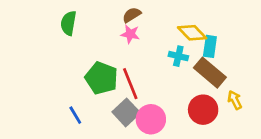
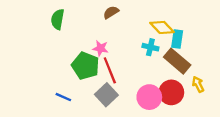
pink star: (130, 34) -> (101, 48), moved
blue line: (75, 115) -> (63, 97), turned -35
pink circle: (151, 119) -> (149, 97), moved

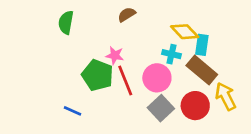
yellow arrow: (198, 84) -> (226, 96), size x1.5
gray square: (106, 95) -> (161, 108), moved
pink circle: (149, 97) -> (157, 78), moved

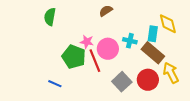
brown semicircle: (127, 15) -> (106, 11), moved
yellow diamond: (185, 32) -> (168, 24), moved, turned 30
pink circle: (157, 78) -> (108, 49), moved

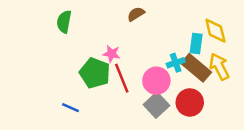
cyan cross: (130, 41) -> (176, 63), moved, turned -32
pink circle: (108, 49) -> (156, 81), moved
yellow arrow: (171, 73) -> (219, 67), moved

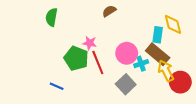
cyan cross: (176, 63) -> (141, 64), moved
yellow arrow: (219, 67) -> (166, 71), moved
pink circle: (156, 81) -> (127, 53), moved
red circle: (190, 102) -> (180, 82), moved

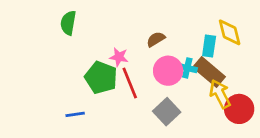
brown semicircle: (109, 11) -> (156, 39), moved
cyan cross: (141, 64) -> (187, 68), moved, turned 32
blue line: (57, 86) -> (75, 114), turned -32

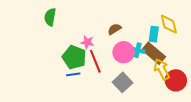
blue line: (75, 114) -> (73, 74), moved

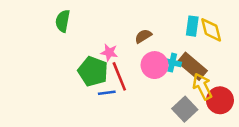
cyan rectangle: (154, 34) -> (192, 26), moved
blue line: (73, 74) -> (107, 93), moved
gray square: (123, 82) -> (185, 109), moved

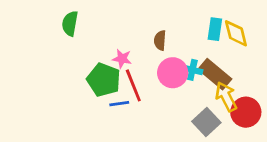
brown semicircle: (143, 36) -> (160, 40), turned -54

